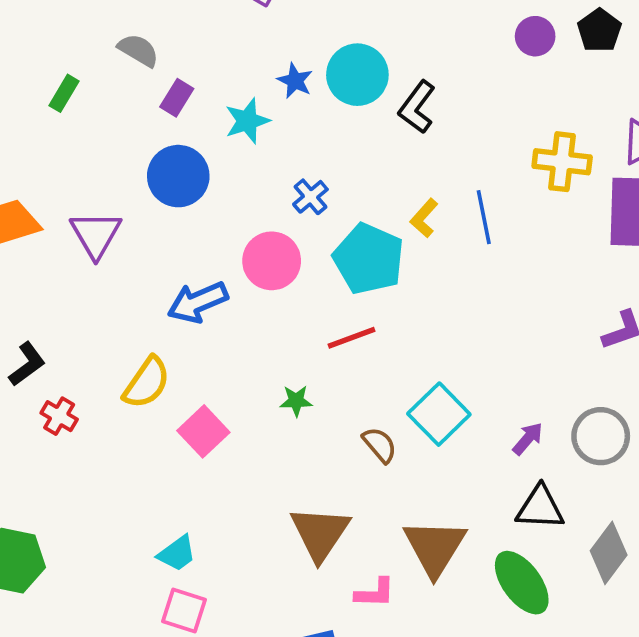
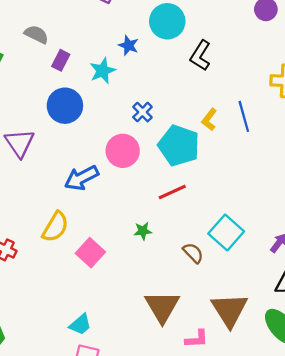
cyan circle: (357, 75) -> (167, 21), moved

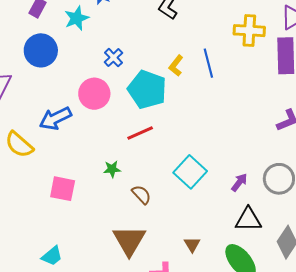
yellow semicircle: (55, 227) -> (19, 145), moved, turned 100
pink square: (90, 253) -> (63, 189), turned -32
brown semicircle: (193, 253) -> (141, 195), moved
brown triangle: (229, 310) -> (192, 245), size x0.5

